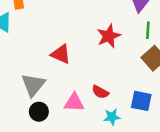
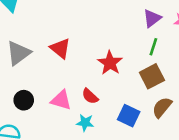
red star: (109, 36) -> (110, 63), moved, turned -30
gray triangle: (33, 85) -> (18, 53), moved
cyan star: (112, 117) -> (85, 123), moved

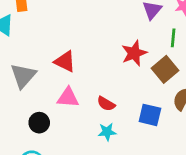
green line: (153, 47) -> (173, 38), moved
red star: (110, 63) -> (134, 53), moved, turned 30
pink triangle: (61, 100) -> (68, 97), moved

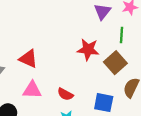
red star: (134, 53) -> (88, 49), turned 30

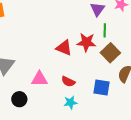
green line: (121, 35) -> (105, 30), moved
red triangle: (28, 59) -> (64, 48), moved

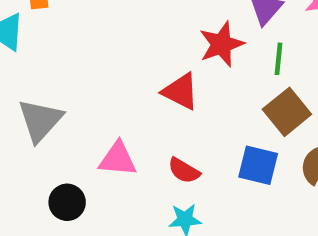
red star: (86, 42) -> (221, 44), moved, turned -30
blue square: (102, 88) -> (258, 165), moved

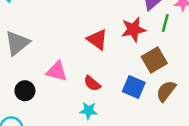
red star: (221, 44) -> (133, 29), moved
green line: (278, 59) -> (165, 23), moved

